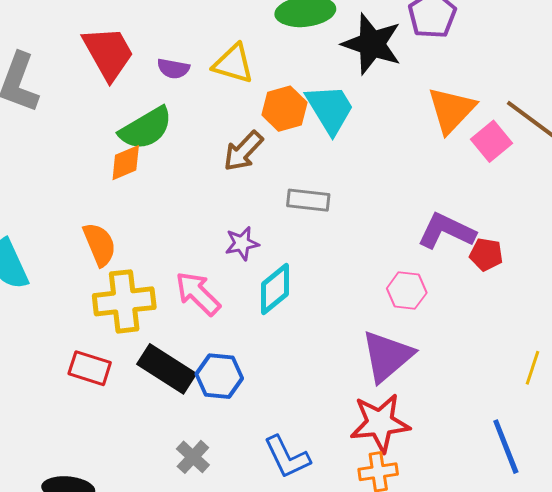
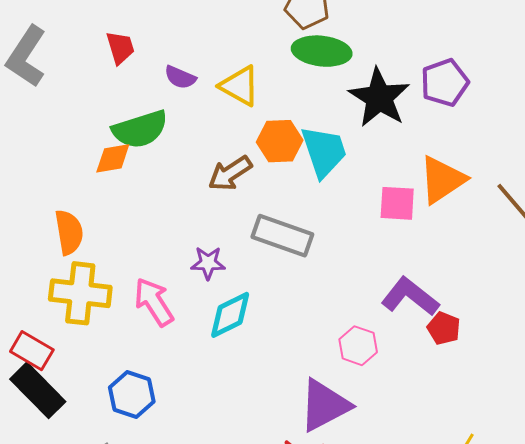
red trapezoid: (108, 53) -> (120, 48), size x0.6
pink square: (492, 141) -> (397, 203), moved, turned 30
gray rectangle: (308, 200) -> (282, 236), size x1.4
black rectangle: (167, 369) -> (38, 390), moved
blue hexagon: (219, 376) -> (132, 395), moved

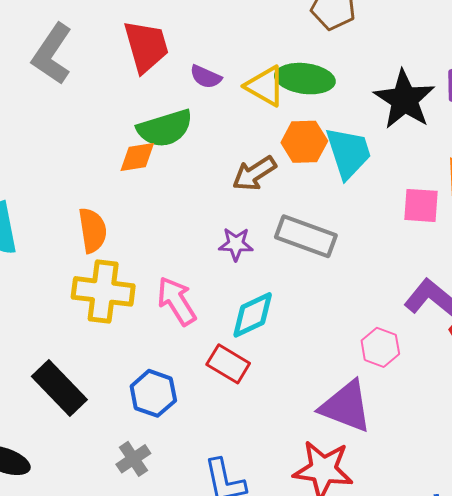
red trapezoid: (120, 48) -> (146, 46), size x1.6
green ellipse: (322, 51) -> (305, 79), moved
purple star: (208, 263) -> (236, 244), moved
red rectangle: (32, 351) -> (228, 364), moved
purple triangle: (324, 405) -> (346, 407), turned 48

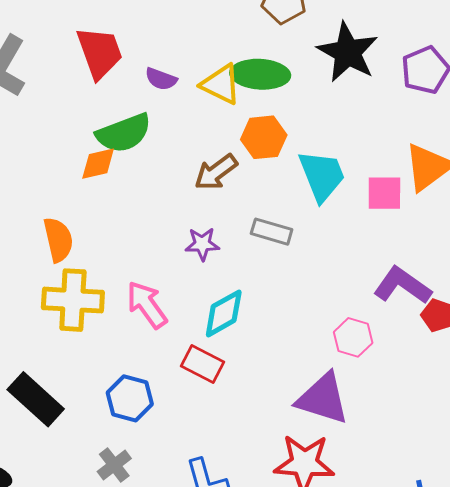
black star: (404, 99) -> (348, 52), moved
cyan trapezoid: (348, 153) -> (322, 176), moved
gray rectangle: (306, 236) -> (272, 232), size x0.7

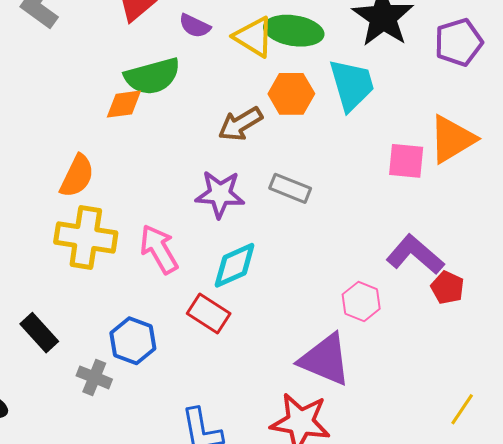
cyan trapezoid: (322, 176) -> (352, 85), moved
orange semicircle: (58, 240) -> (77, 176), turned 33
purple star: (202, 244) -> (220, 194), size x1.4
black rectangle: (36, 399) -> (39, 333), size x0.7
gray cross: (114, 465) -> (94, 377), moved, turned -36

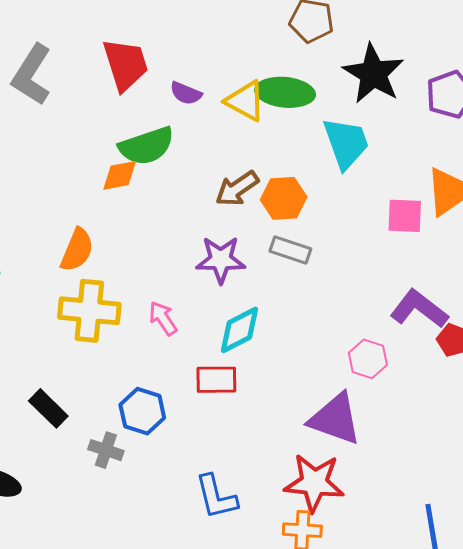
orange hexagon: (291, 94) -> (284, 198), moved
pink arrow: (159, 249) -> (163, 318), size x0.7
red rectangle: (209, 314) -> (216, 380), turned -30

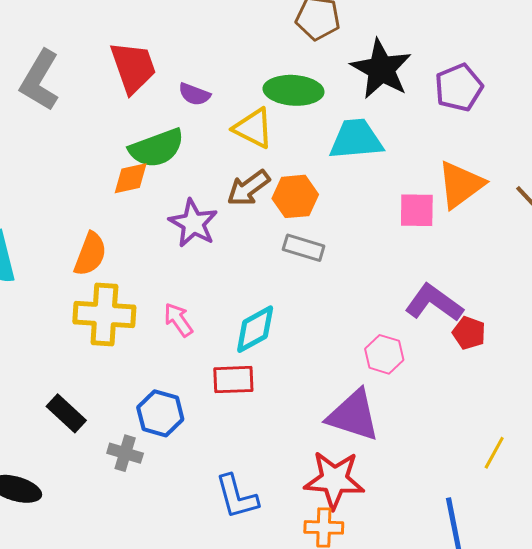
yellow triangle: (245, 101) -> (253, 128), moved
cyan trapezoid: (346, 143) -> (356, 139), turned -74
purple star: (221, 260) -> (193, 223), moved, turned 30

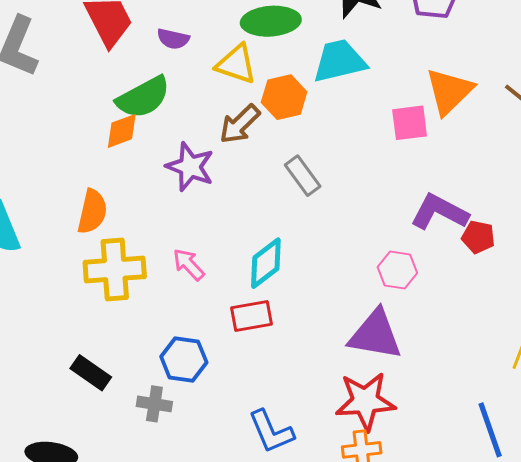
orange hexagon: (295, 196) -> (284, 97), moved
gray rectangle: (304, 248) -> (303, 176), turned 45

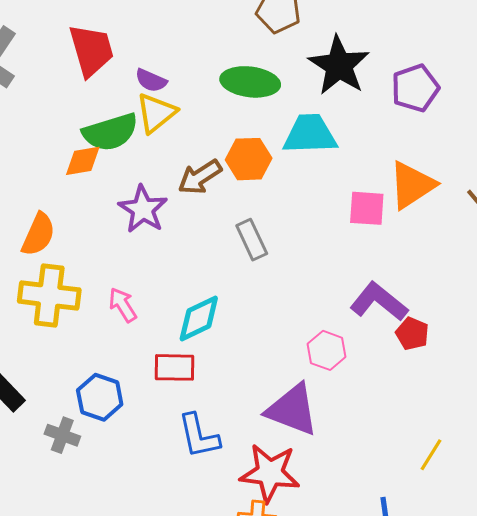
yellow triangle: (236, 64) -> (156, 113), moved, turned 51
blue L-shape: (271, 432) -> (199, 436), moved

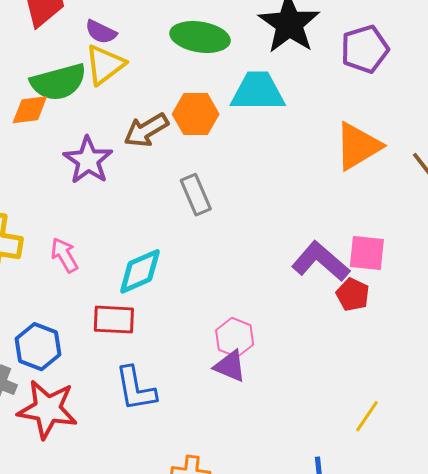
pink square: (367, 208) -> (367, 253), moved
pink hexagon: (327, 350) -> (235, 337), moved
purple triangle: (292, 410) -> (230, 366), size x0.6
red star: (270, 473) -> (47, 409), moved

